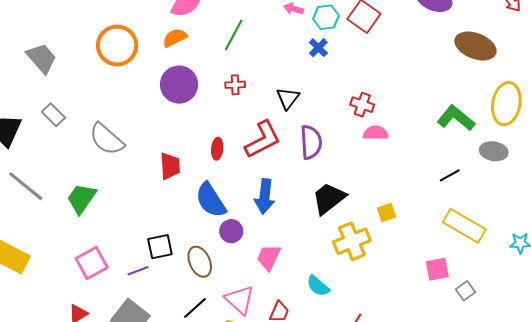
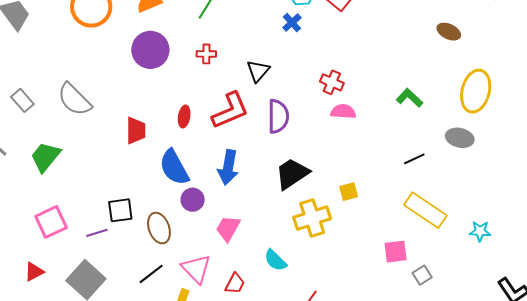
brown ellipse: (475, 46) -> (449, 32), size x0.6
gray rectangle: (53, 115) -> (22, 100), moved
green L-shape: (456, 118) -> (410, 98), moved, size x0.7

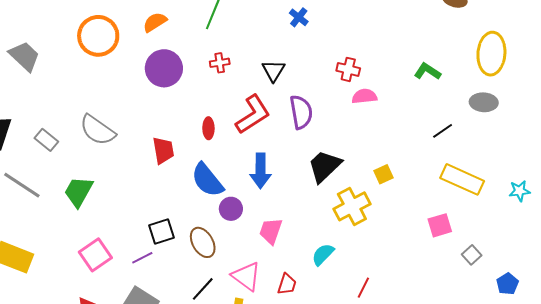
cyan semicircle: (275, 260) -> (323, 254), turned 100
gray square: (422, 275) -> (472, 255), moved

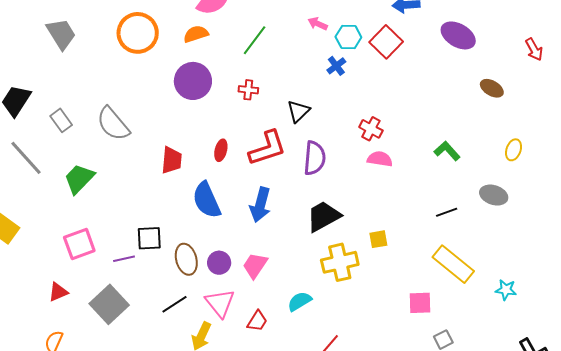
yellow ellipse: (491, 54) -> (514, 150), size x0.5
purple circle: (231, 209) -> (219, 263), moved

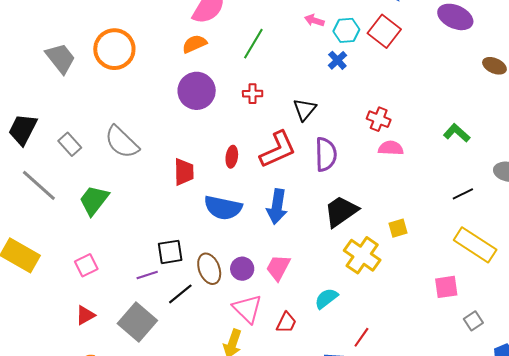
orange circle: (138, 33) -> (114, 49), moved
blue semicircle: (207, 200) -> (223, 208), turned -48
pink square: (79, 244) -> (86, 265), moved, size x0.7
yellow cross: (340, 262) -> (362, 255), turned -36
black line: (175, 304) -> (180, 294), moved

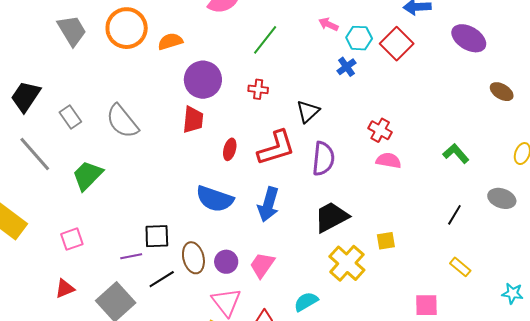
orange semicircle: (194, 44) -> (170, 41), moved
red trapezoid: (184, 172) -> (193, 120), moved
black line: (463, 194) -> (454, 215), turned -40
yellow rectangle: (475, 245) -> (460, 267), size x0.5

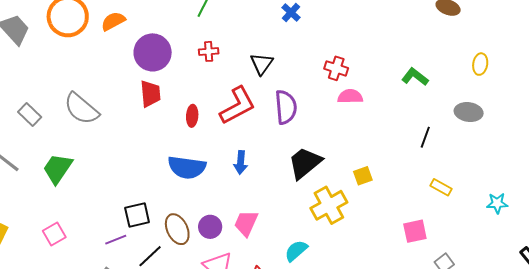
blue arrow: (268, 204) -> (241, 162), size x0.7
yellow cross: (347, 263) -> (329, 205), turned 30

